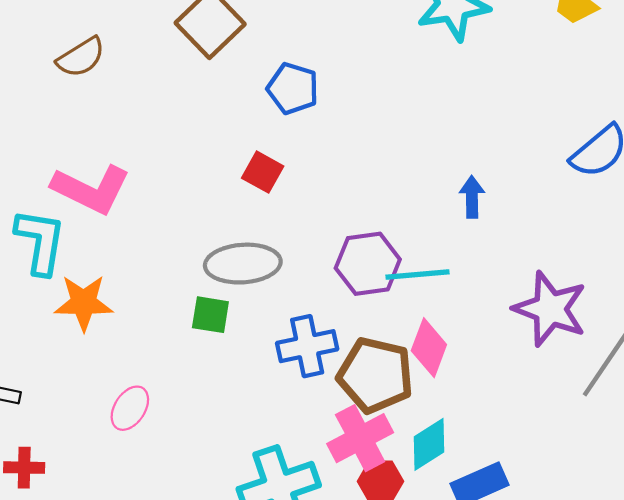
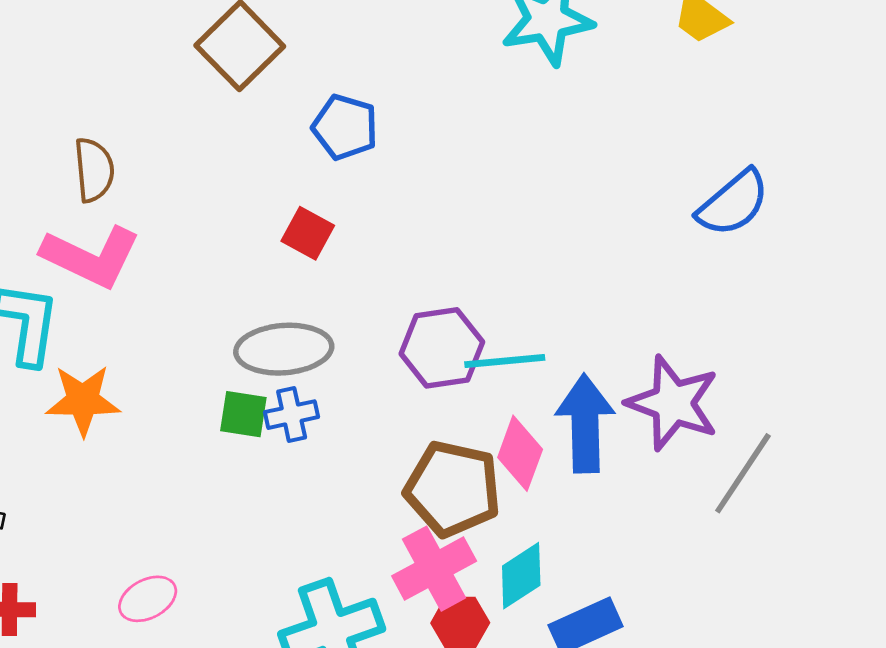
brown semicircle: (81, 57) -> (94, 170), moved, turned -63
blue arrow: (472, 197) -> (585, 424), moved, size x1.8
blue cross: (307, 346) -> (292, 415), moved, size x0.7
pink ellipse: (130, 408) -> (148, 599), moved, turned 30

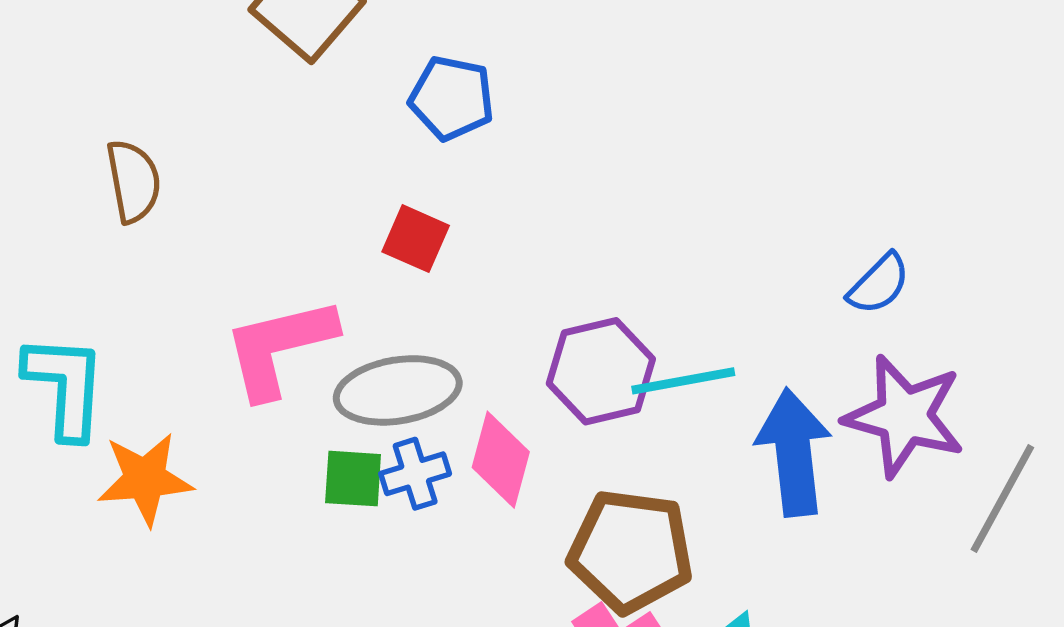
blue semicircle: (733, 203) -> (879, 284), moved, size x0.7
pink L-shape: (91, 257) -> (279, 347), moved, turned 146
pink diamond: (520, 453) -> (501, 460), moved

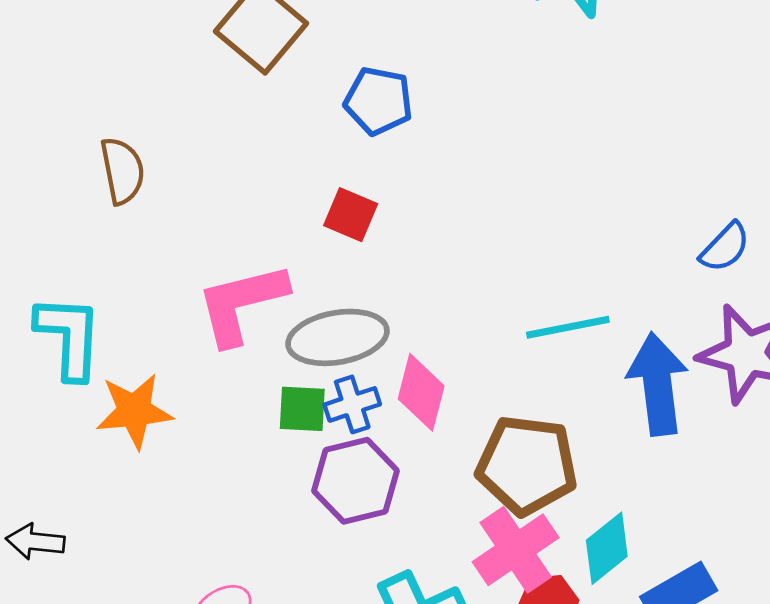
purple hexagon: (601, 371) -> (356, 481), moved

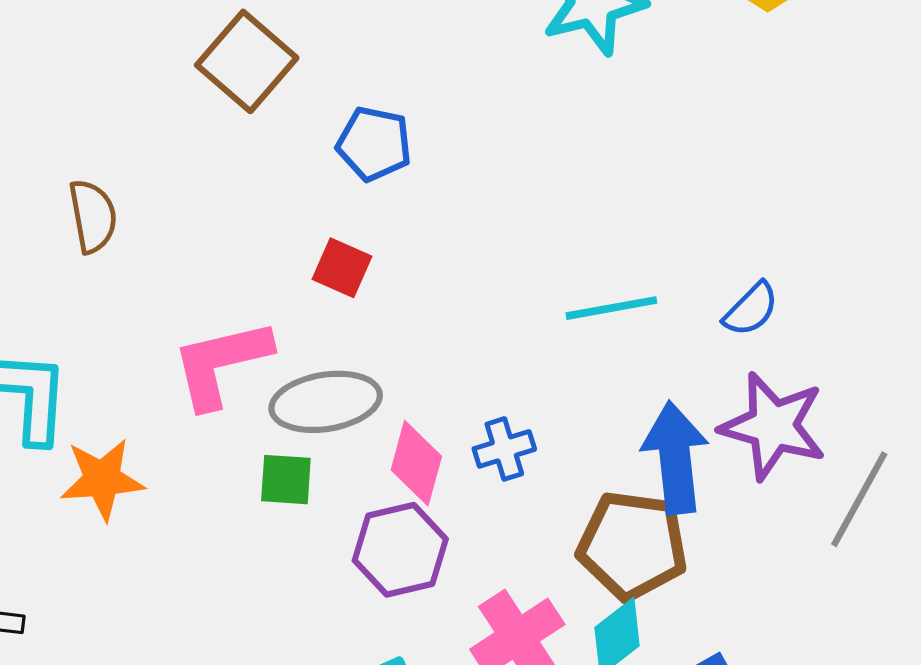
cyan line: (568, 327) -> (611, 308), moved
blue cross: (352, 404) -> (504, 449), moved
brown pentagon: (527, 465) -> (632, 545), moved
purple hexagon: (356, 481) -> (400, 550), moved

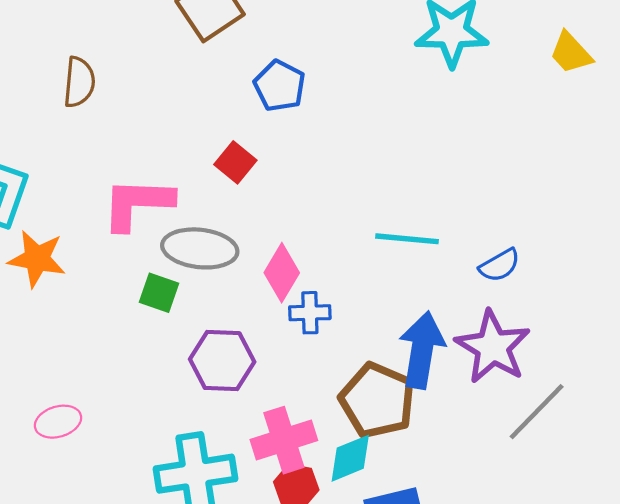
pink diamond: (416, 463) -> (282, 273), moved

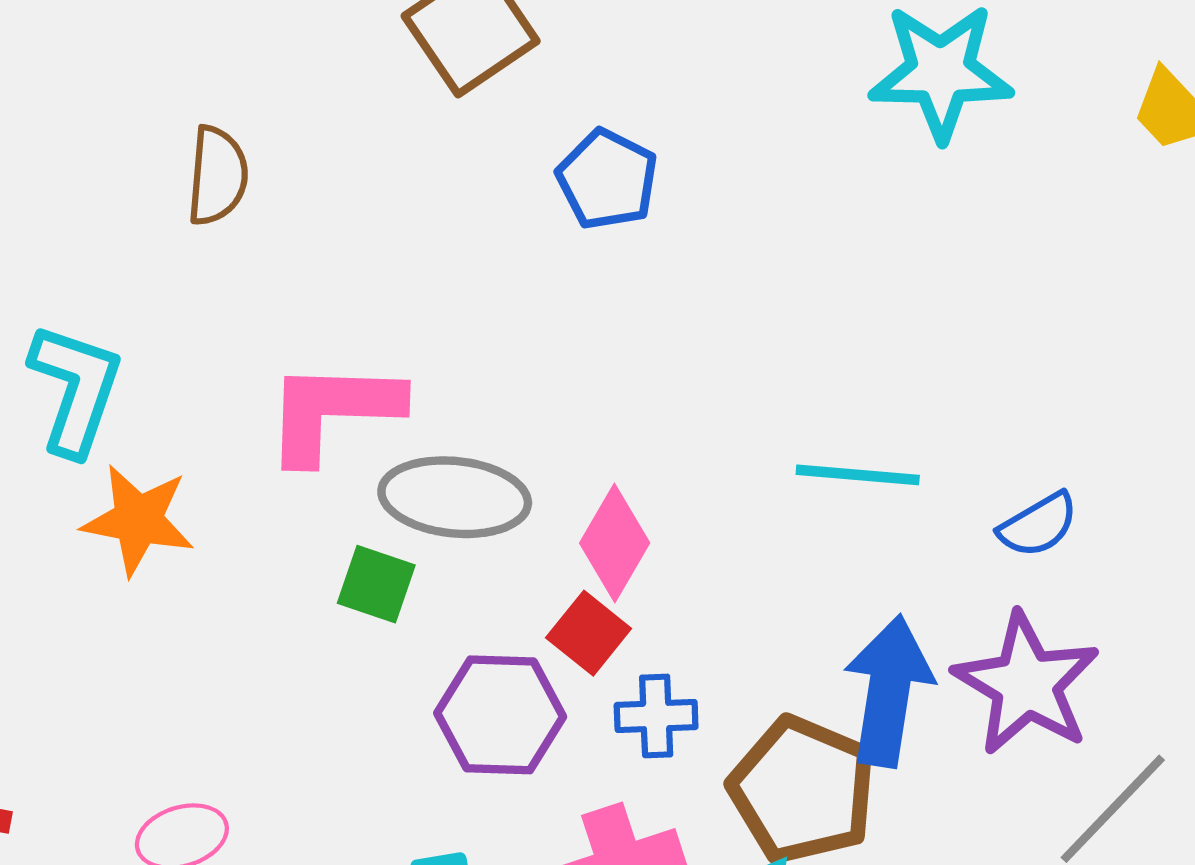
red square: (235, 162) -> (589, 633), moved
blue cross: (310, 313) -> (656, 716), moved

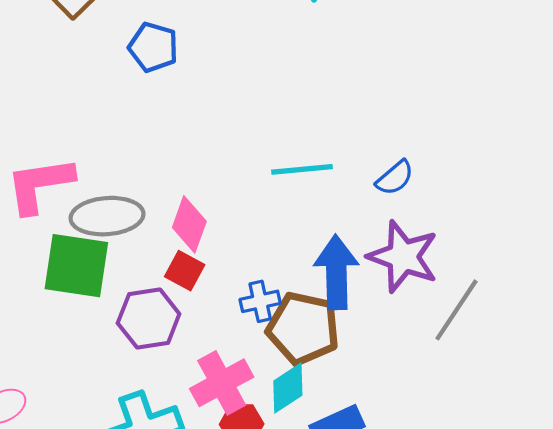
green square: (376, 584) -> (76, 266), size x1.8
blue cross: (656, 716) -> (260, 301), moved

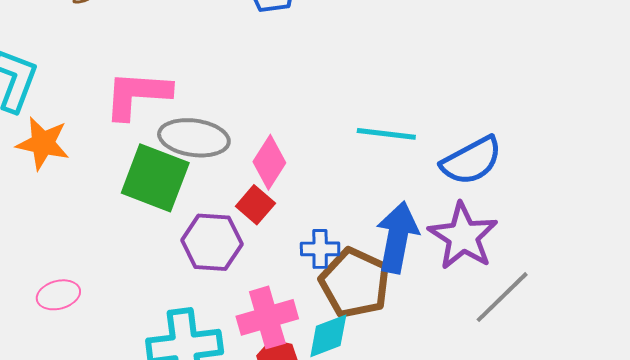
blue semicircle: (395, 178) -> (471, 161), size x1.6

